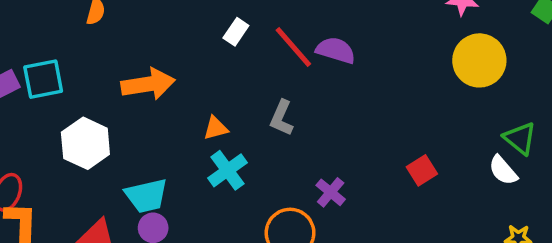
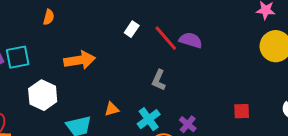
orange triangle: (216, 128) -> (112, 109), moved
cyan cross: (227, 170) -> (149, 119), moved
red square: (422, 170) -> (242, 111), turned 30

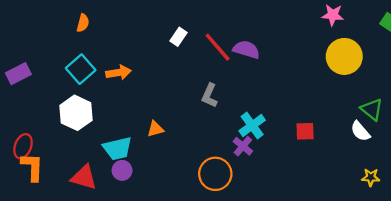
cyan square: (18, 57) -> (81, 69), moved, turned -30
orange arrow: (80, 60) -> (119, 73), size x0.7
cyan cross: (149, 119) -> (252, 125), moved

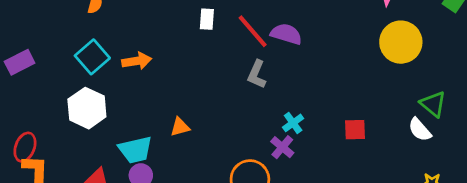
white rectangle: (178, 37) -> (207, 19), turned -30
gray L-shape: (210, 96) -> (257, 74), moved
cyan cross: (252, 125) -> (293, 123), size x0.7

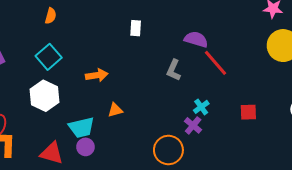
red line: (253, 31) -> (216, 63), moved
orange arrow: (137, 61) -> (97, 75), moved

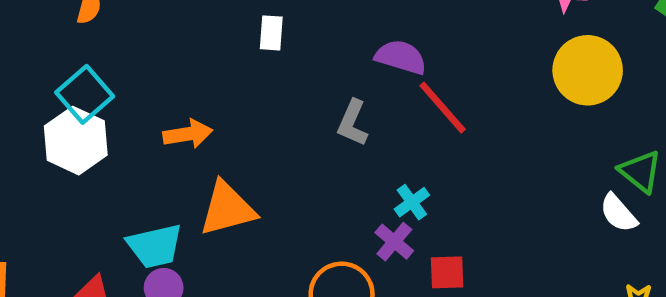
white hexagon: (45, 96) -> (76, 141), moved
orange triangle: (115, 110) -> (227, 209), size x1.8
red square: (248, 112) -> (447, 272), moved

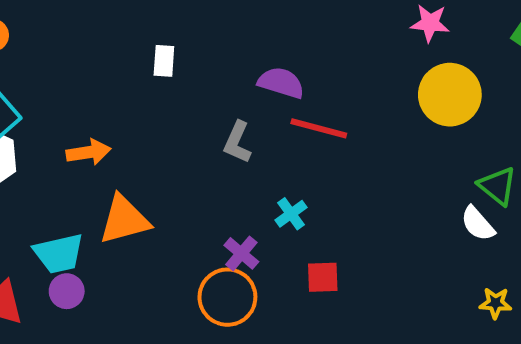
red line: (443, 108) -> (319, 128), turned -34
purple cross: (394, 242) -> (241, 253), moved

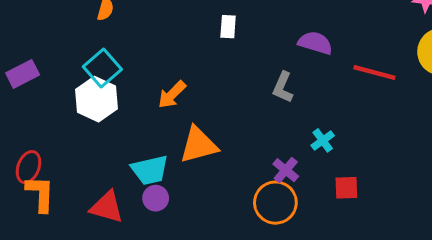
red line: (319, 128) -> (374, 72), moved
orange arrow: (88, 152) -> (172, 95), turned 144

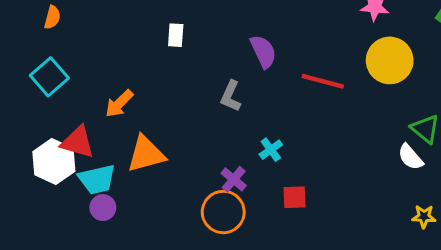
purple semicircle: (315, 43) -> (263, 52), turned 48
white hexagon: (96, 99) -> (54, 161), moved
red triangle: (107, 207) -> (78, 142), moved

